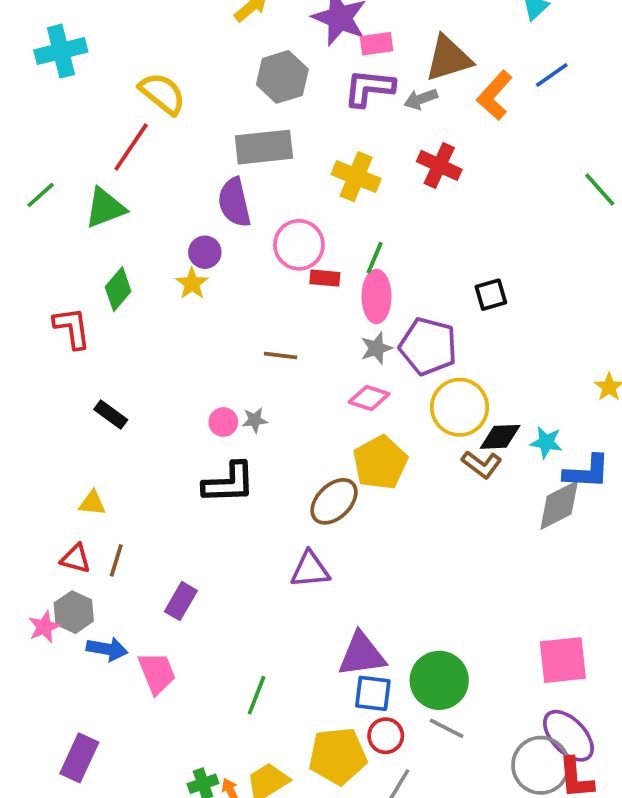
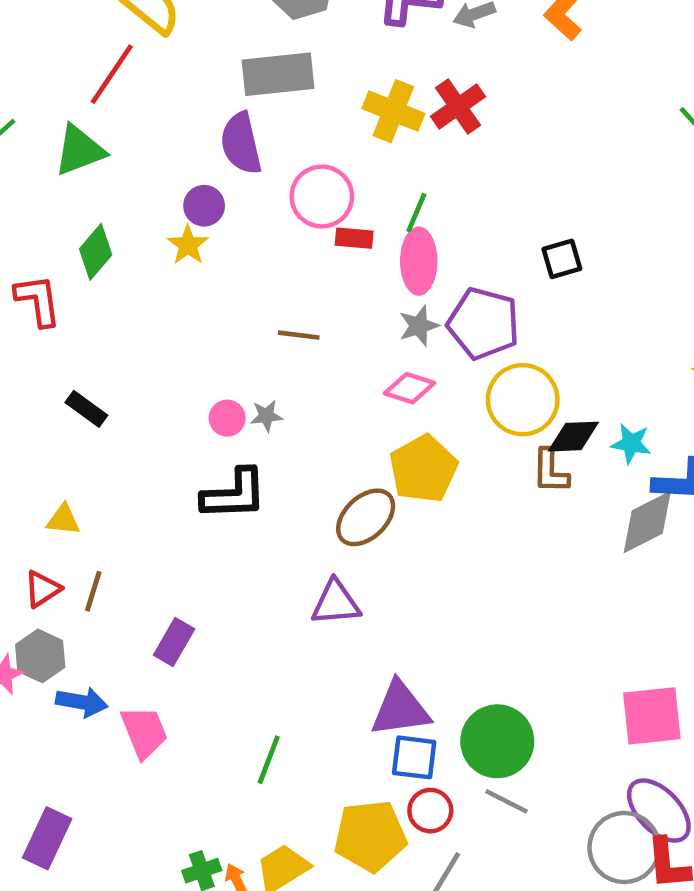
red cross: (439, 165) -> (458, 106), moved, turned 30
brown L-shape: (482, 464) -> (550, 471), turned 54
red triangle: (76, 559) -> (42, 589), turned -48

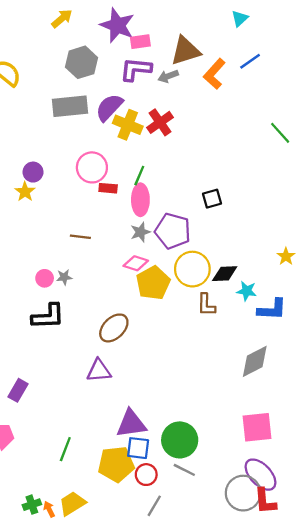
purple semicircle: (241, 143) -> (109, 107), moved, turned 56
black diamond: (573, 437) -> (225, 274), moved
yellow pentagon: (423, 469) -> (153, 283), moved
gray diamond: (647, 522) -> (255, 361), moved
yellow pentagon: (370, 836) -> (116, 464), moved

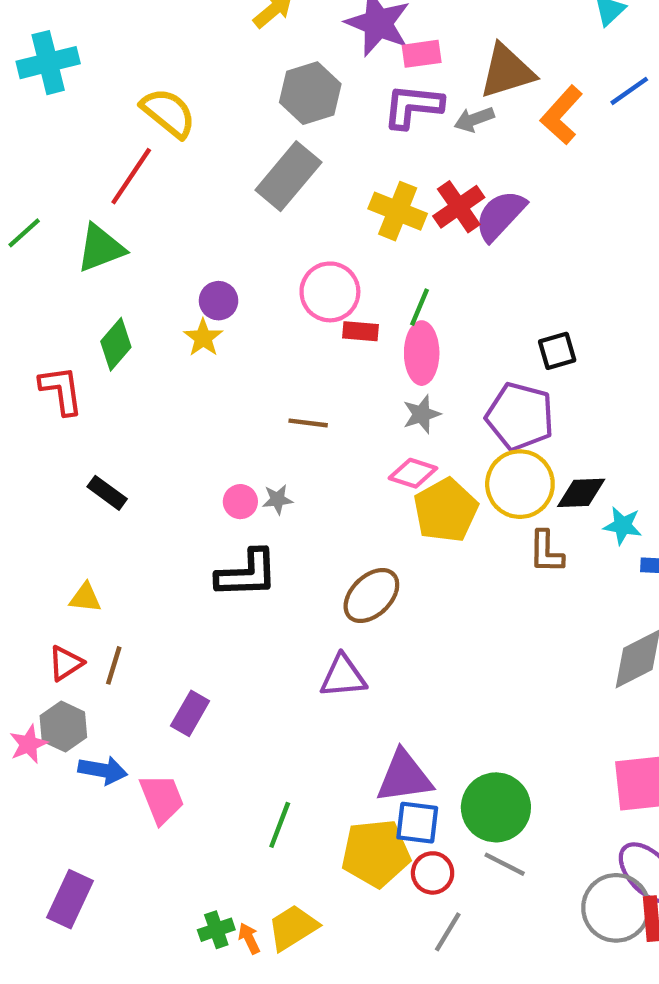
gray rectangle: (70, 106) -> (288, 176), turned -44
purple semicircle: (109, 107) -> (500, 215), moved
purple pentagon: (173, 231) -> (520, 416), moved

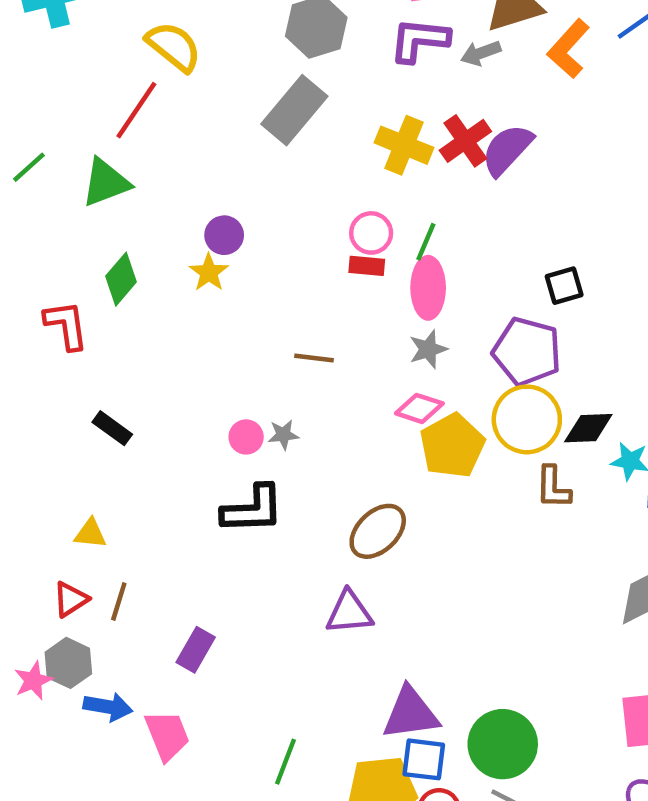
pink circle: (330, 292) -> (371, 233), moved, size x0.7

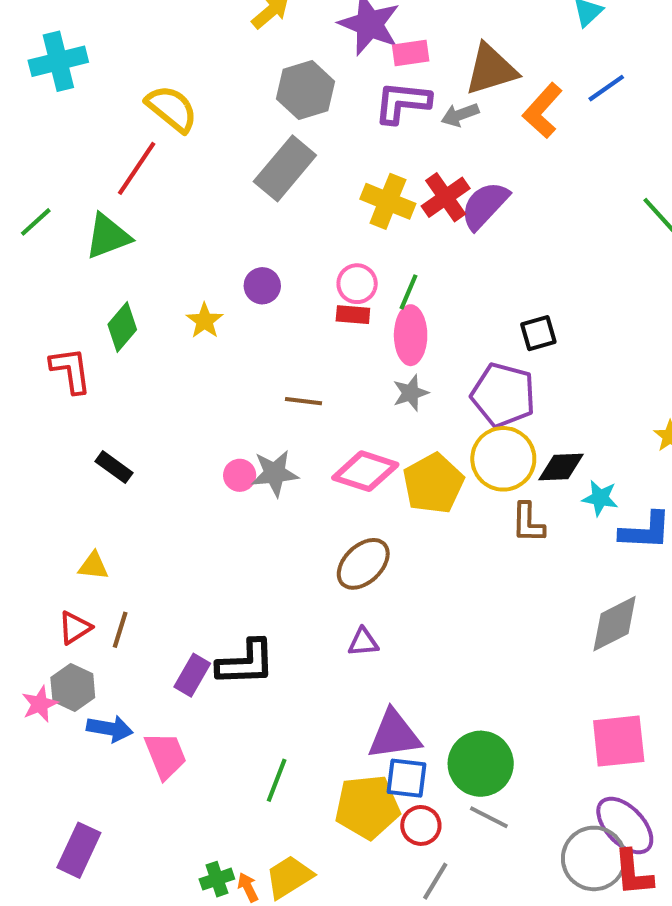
purple circle: (224, 235) -> (262, 286), moved
pink diamond: (419, 408) -> (365, 471), moved, size x1.4
gray star: (283, 435) -> (275, 473), size x1.6
black L-shape: (253, 509) -> (246, 663), moved
purple triangle: (349, 612) -> (363, 642), moved, size x0.7

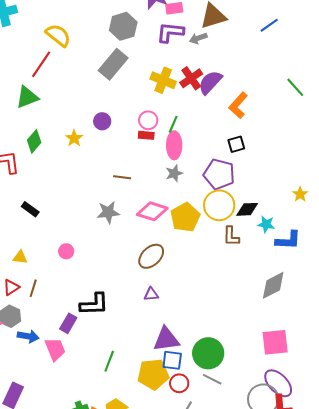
orange L-shape: (542, 111) -> (238, 105), moved
pink circle: (240, 475) -> (66, 251), moved
purple rectangle: (192, 675) -> (68, 323), moved

